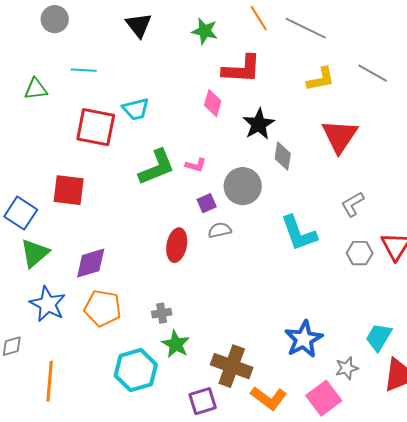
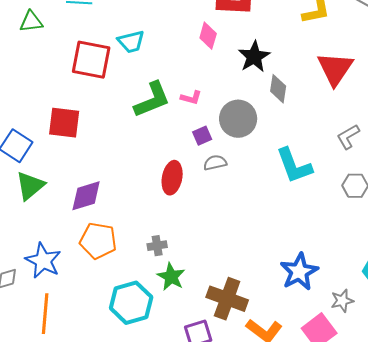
blue star: (48, 304) -> (43, 261), moved

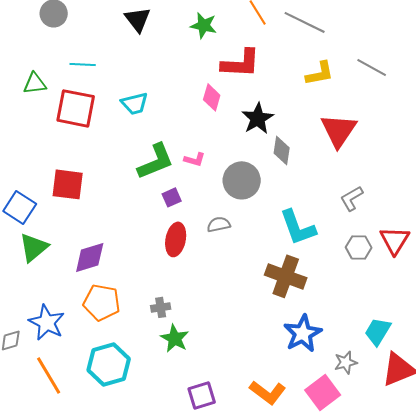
red square: (91, 60) -> (76, 108), moved
purple square: (202, 136) -> (172, 197), moved
brown cross: (227, 299) -> (286, 276), moved
cyan hexagon: (131, 303) -> (109, 364), moved
orange line: (45, 314) -> (49, 375), turned -36

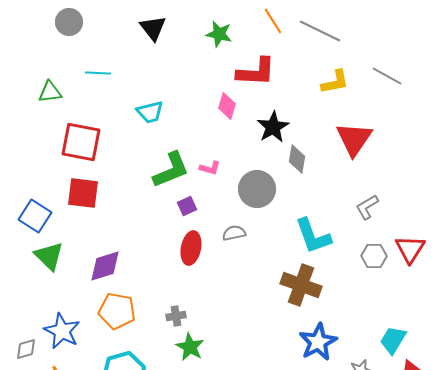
red square: (76, 108) -> (81, 142), moved
green triangle: (34, 247) -> (49, 256), turned -36

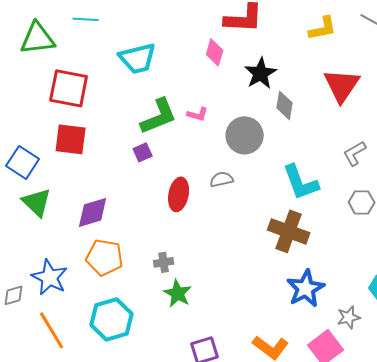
green triangle: (50, 92) -> (38, 38), size x1.5
cyan trapezoid: (150, 112) -> (138, 58), size x1.4
purple square: (187, 206) -> (143, 152), moved

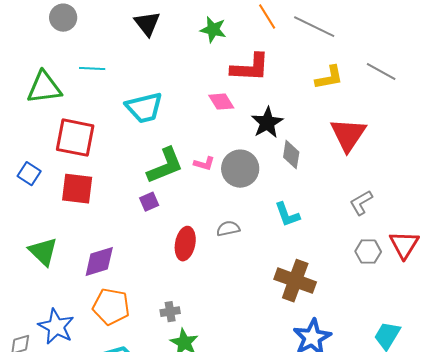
pink diamond: (215, 52) -> (221, 102), turned -48
gray circle: (245, 135) -> (240, 169), moved
blue square: (23, 162) -> (29, 174), moved, size x0.7
cyan L-shape: (301, 182) -> (287, 215), moved, size x0.7

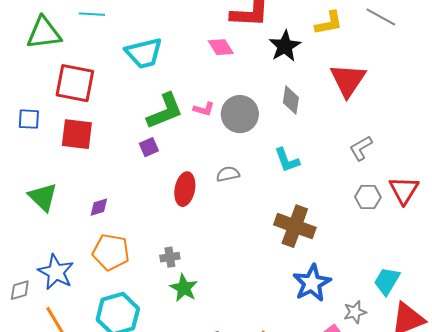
black star: (267, 123) -> (285, 46), moved
blue square: (29, 174) -> (29, 119), turned -30
purple diamond: (99, 262) -> (99, 207), size x0.6

